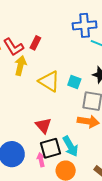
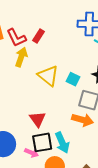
pink arrow: (41, 160) -> (32, 153), turned 120

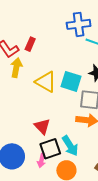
cyan square: (73, 79) -> (71, 81), size x1.5
pink arrow: (32, 153) -> (41, 161), turned 88

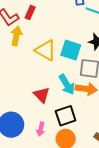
cyan arrow: (70, 146) -> (67, 85), moved
black square: (50, 149) -> (66, 116), moved

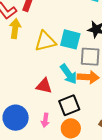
yellow triangle: (46, 50) -> (45, 41), turned -40
red triangle: (42, 95) -> (44, 86), turned -30

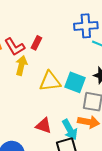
cyan arrow: (69, 74) -> (70, 130), moved

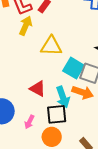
cyan square: (75, 82) -> (74, 68), moved

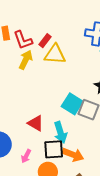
yellow triangle: (51, 46) -> (55, 54), moved
orange arrow: (83, 92) -> (73, 155), moved

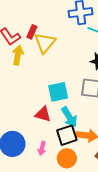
yellow triangle: (55, 54) -> (45, 43), turned -40
cyan square: (72, 104) -> (58, 92), moved, turned -30

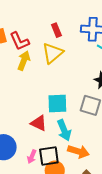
red rectangle: (32, 32) -> (56, 30), moved, turned -56
black square: (67, 135) -> (49, 156), moved

